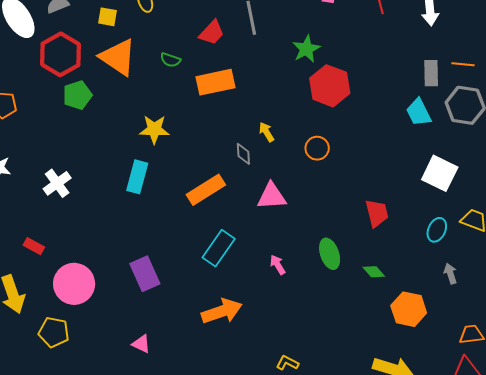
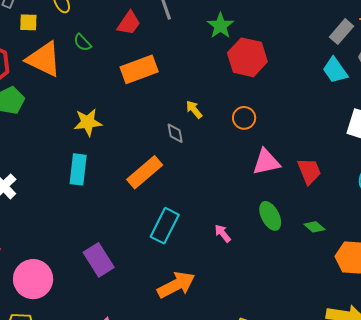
green semicircle: (170, 60) -> (82, 43), moved, turned 36
gray rectangle: (431, 73) -> (341, 32), turned 50
pink triangle: (272, 196) -> (266, 162), moved

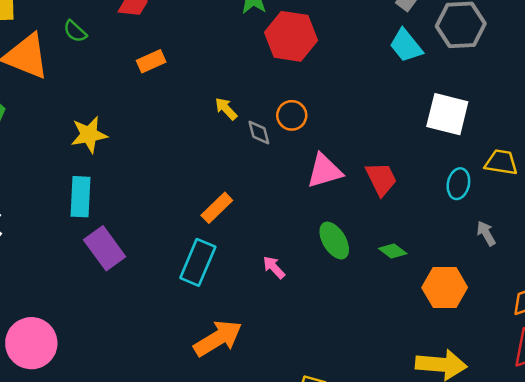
orange rectangle: (139, 69) -> (151, 61), size x0.6
gray diamond: (175, 133) -> (259, 132), moved
orange rectangle: (145, 172) -> (217, 208), moved, size x0.7
purple rectangle: (99, 260) -> (105, 248), moved

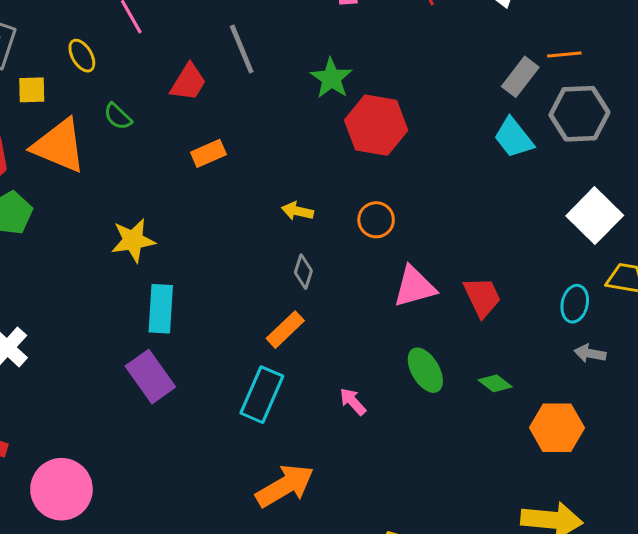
yellow arrow: (226, 109) -> (297, 211), turned -35
white square: (447, 114) -> (595, 216), moved, turned 30
gray diamond: (259, 132) -> (303, 272), moved, turned 32
cyan rectangle: (80, 197) -> (161, 309), moved
gray arrow: (486, 233) -> (590, 353), moved, turned -50

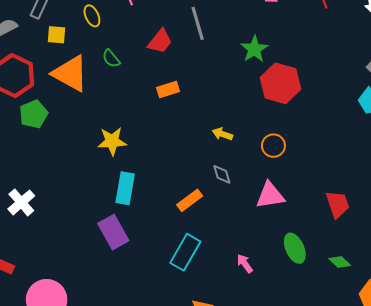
gray diamond: (303, 272) -> (222, 174), turned -40
pink triangle: (414, 287) -> (270, 195), moved
orange rectangle: (285, 330) -> (190, 200), moved

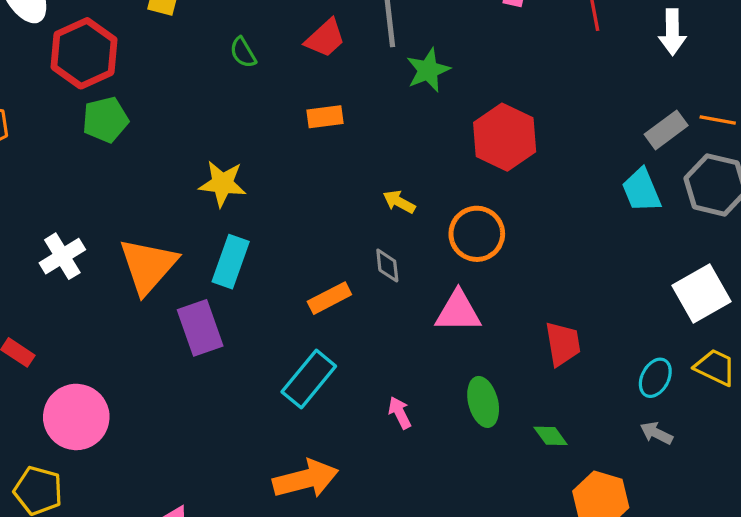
green star: (254, 49) -> (428, 70), moved
orange triangle: (70, 73) -> (148, 266), moved, turned 33
orange circle: (273, 146) -> (477, 234), size x1.4

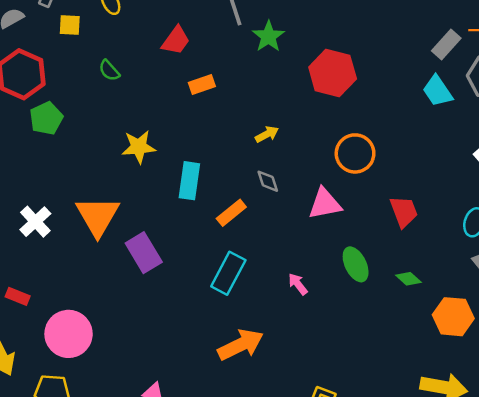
red trapezoid: (325, 38) -> (176, 41), moved
green semicircle: (243, 52) -> (109, 70), moved
yellow arrow: (399, 202) -> (267, 134), turned 135
orange circle: (477, 234) -> (355, 153), moved
cyan rectangle: (231, 262) -> (189, 181), moved

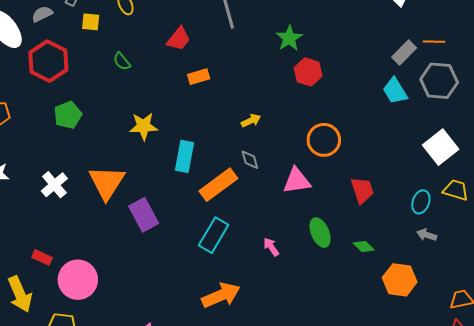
green star: (268, 36) -> (289, 38), moved
red hexagon: (333, 73) -> (308, 72), size x0.7
green pentagon: (46, 118) -> (68, 115), moved
orange rectangle: (231, 213) -> (218, 185), size x1.5
red rectangle: (18, 296) -> (42, 257), moved

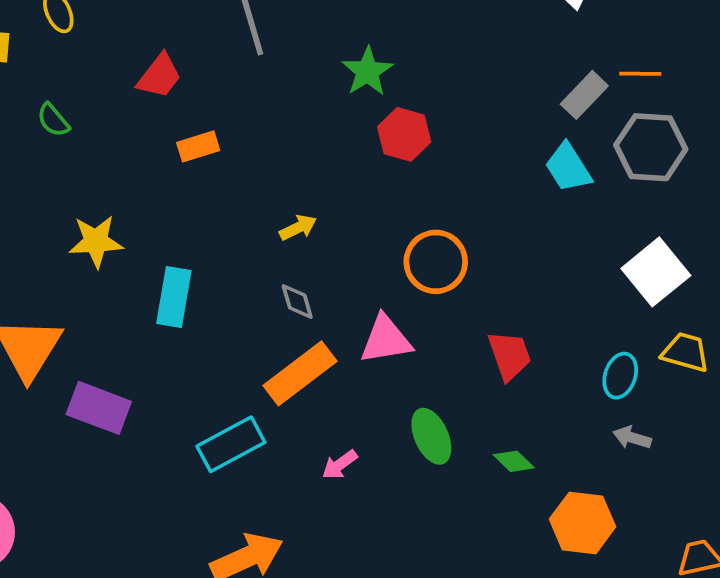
orange rectangle: (218, 185) -> (300, 373), moved
purple rectangle: (144, 215) -> (99, 408), turned -40
cyan rectangle: (214, 235) -> (231, 444), turned 32
pink arrow: (271, 247) -> (340, 465), turned -90

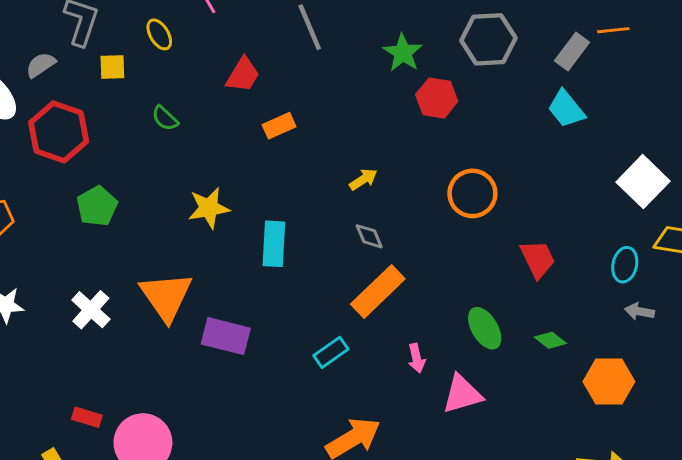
gray hexagon: (651, 147) -> (488, 39), moved
pink triangle: (386, 340) -> (462, 394), moved
cyan rectangle: (231, 444) -> (331, 352), size x0.7
pink arrow: (340, 465) -> (417, 358), turned -60

